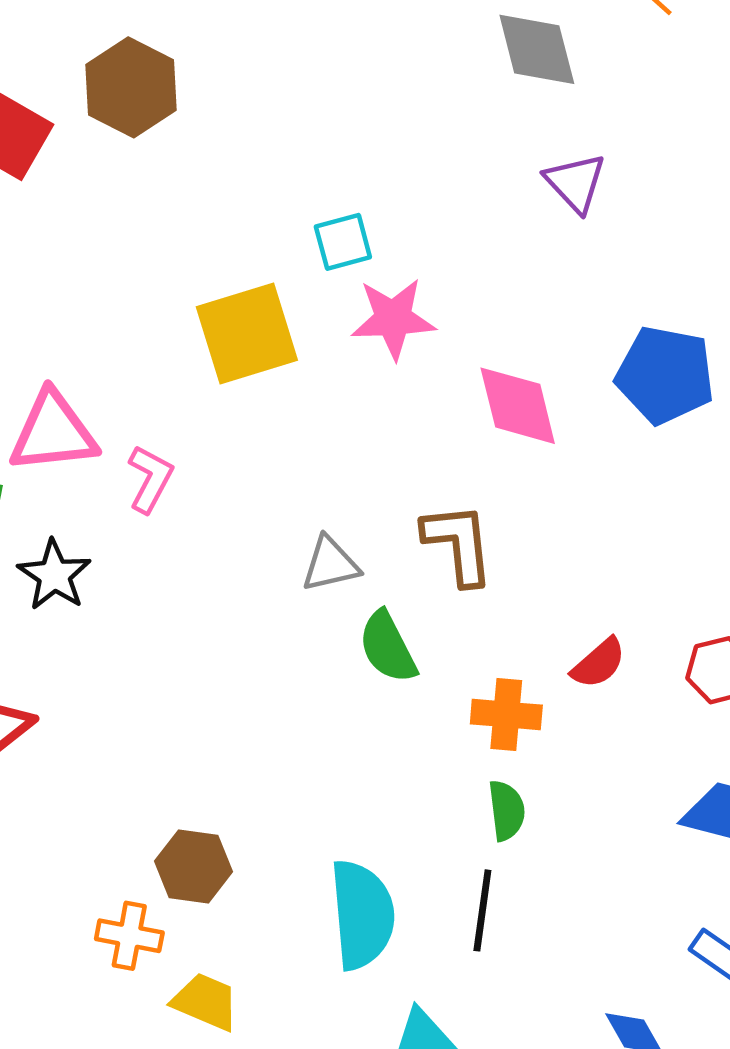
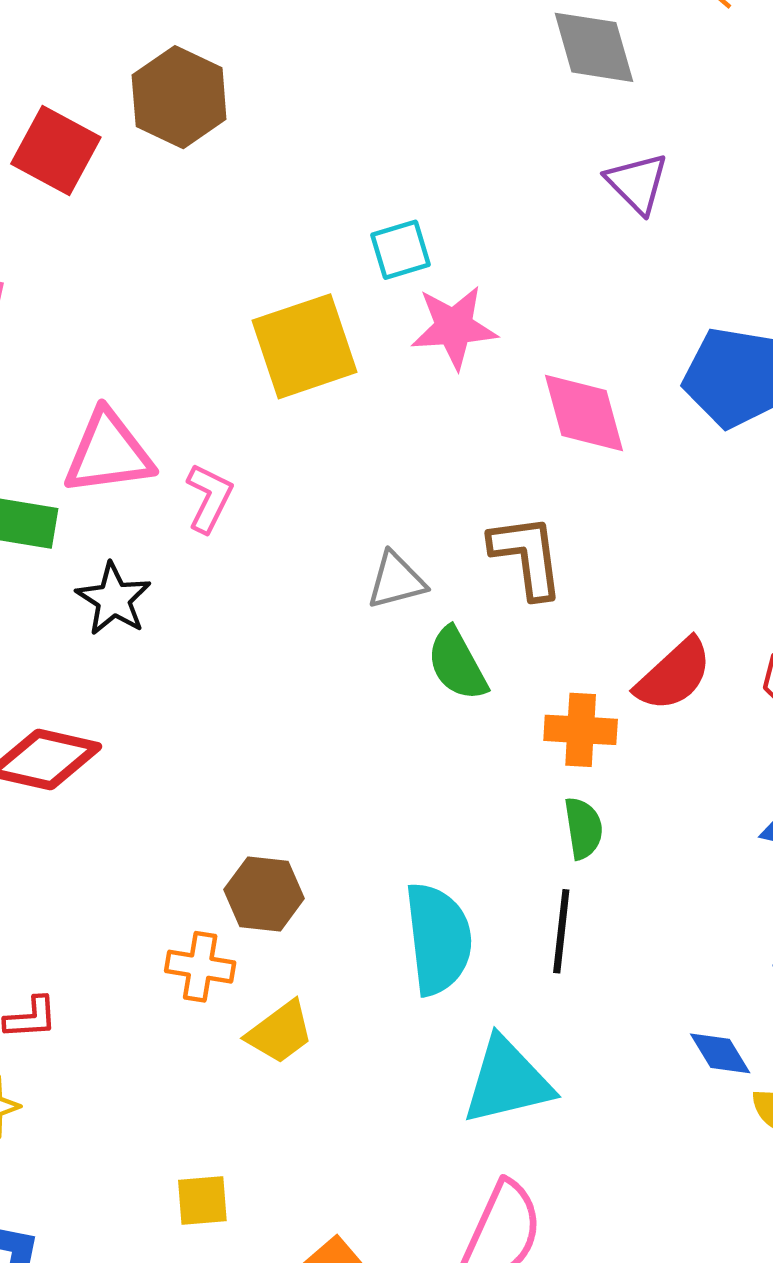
red semicircle: (599, 663) -> (674, 675), size x1.4
yellow trapezoid: (205, 1002) -> (280, 1032), turned 122

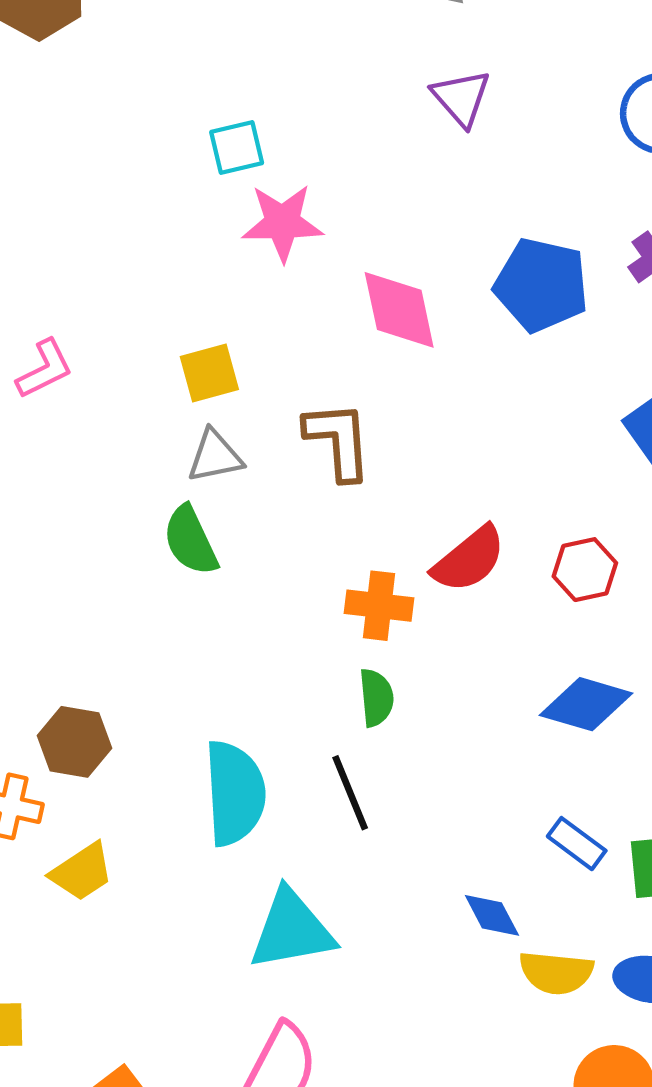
yellow square: (304, 346) -> (209, 373), moved, size x0.6
pink L-shape: (209, 498) -> (45, 369), turned 34
green semicircle: (457, 664) -> (190, 541), moved
black line: (561, 931) -> (350, 793), turned -32

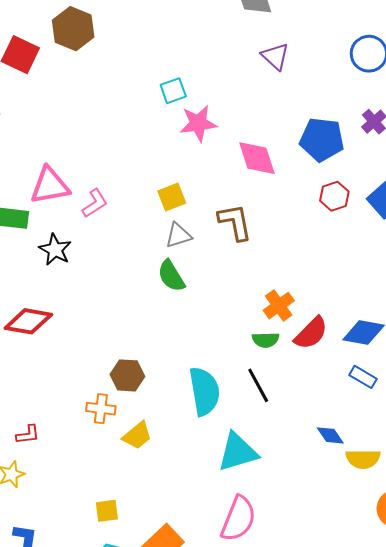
red semicircle: (469, 559) -> (311, 333), moved
red hexagon: (585, 570) -> (334, 196), moved
orange cross: (379, 606) -> (279, 306), moved, turned -36
green semicircle: (376, 698) -> (266, 340), turned 100
blue rectangle: (577, 844) -> (363, 377), moved

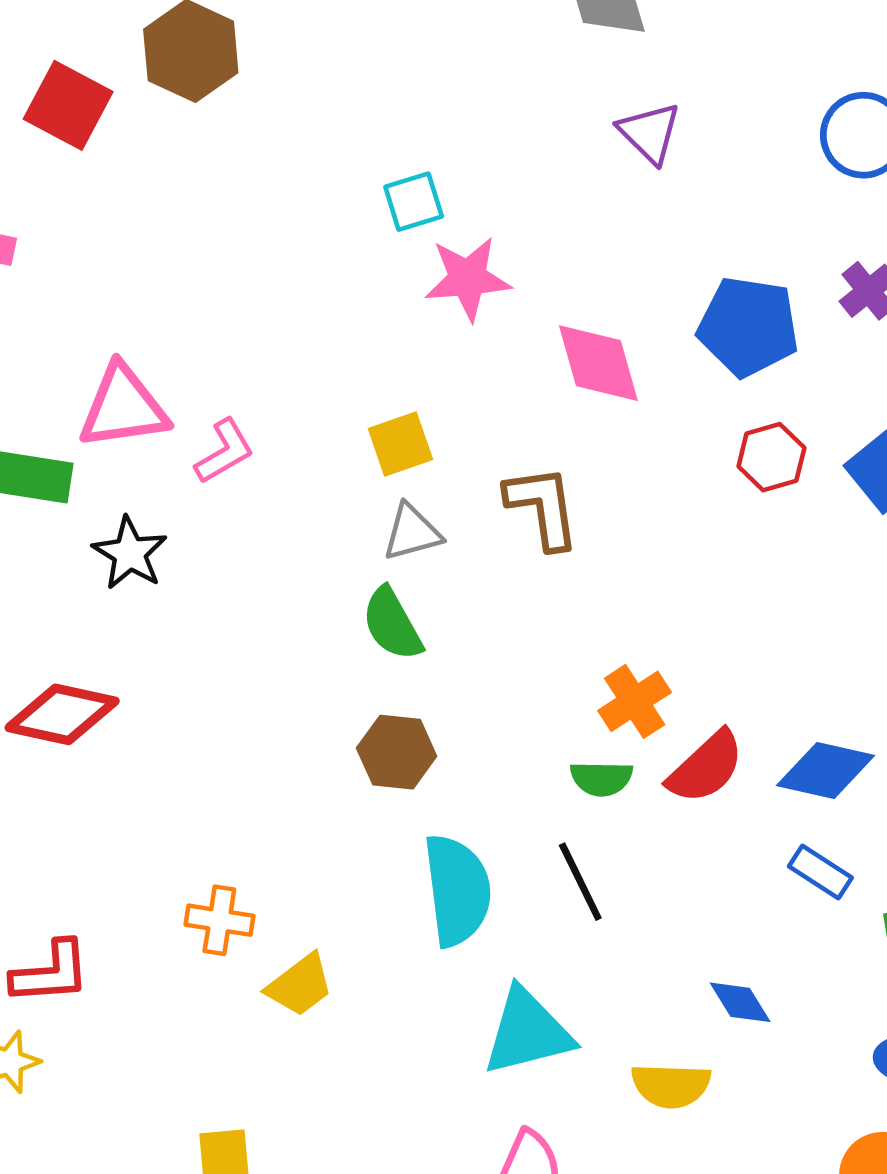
brown hexagon: (127, 375) -> (397, 752), moved
red L-shape: (28, 435) -> (51, 973), size x1.5
yellow semicircle: (363, 459) -> (671, 1085), moved

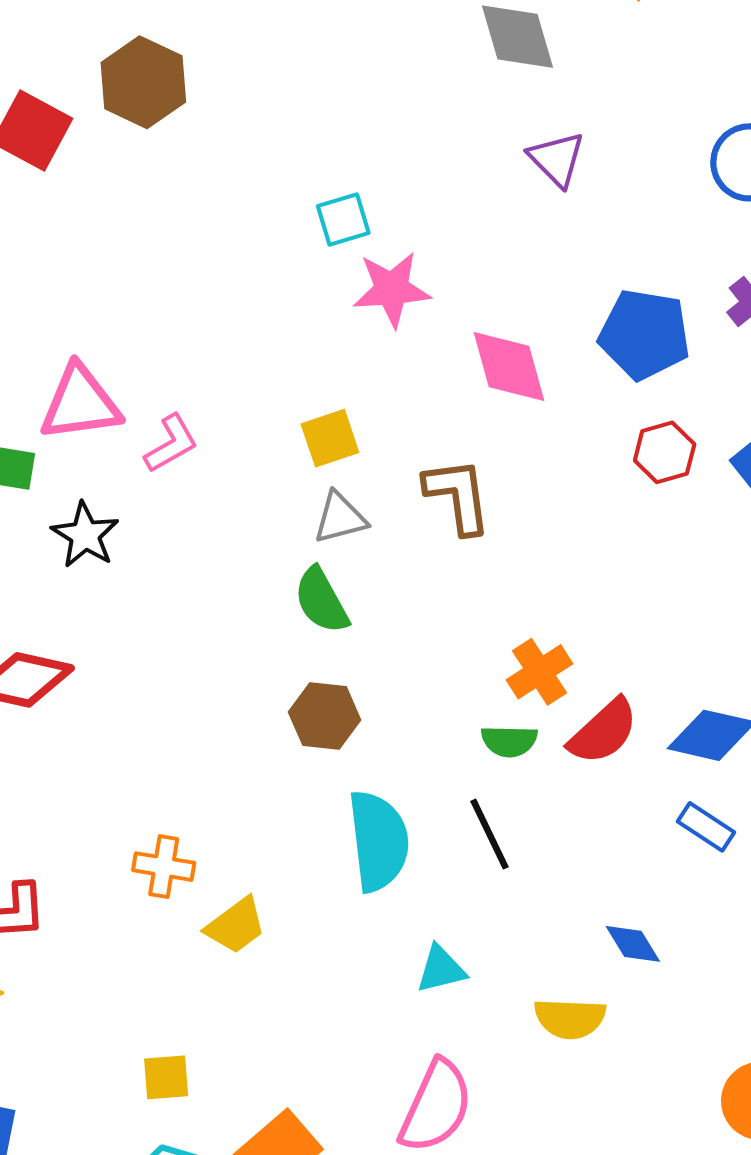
cyan triangle: (528, 1032) -> (441, 969), size x0.6

